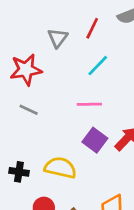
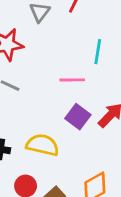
cyan line: (98, 66) -> (98, 52), moved, turned -35

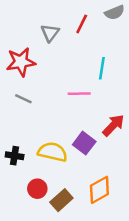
purple square: (78, 117) -> (84, 143), moved

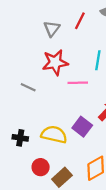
red star: (21, 62) -> (55, 62), moved

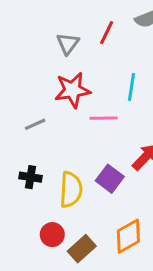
gray line: (28, 87) -> (35, 124), turned -49
yellow semicircle: (54, 134) -> (71, 190), turned 80
black cross: (20, 138) -> (31, 177), moved

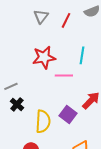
gray triangle: (68, 44) -> (41, 16), moved
gray line: (35, 124) -> (11, 86), moved
black cross: (31, 177) -> (17, 104), moved, turned 32

